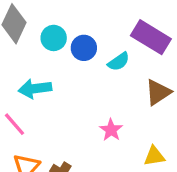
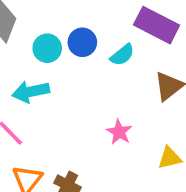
cyan circle: (54, 38) -> (47, 48), moved

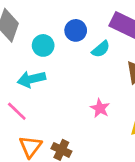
blue circle: (82, 42) -> (76, 30), moved

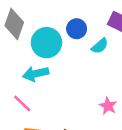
cyan circle: (43, 45) -> (46, 43), size x1.5
pink star: (100, 108) -> (108, 106), moved

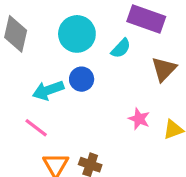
blue circle: (77, 29) -> (82, 79), moved
cyan circle: (46, 43) -> (77, 34), moved

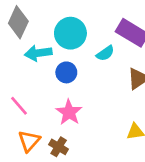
cyan arrow: (48, 90) -> (38, 53), moved
pink star: (139, 119) -> (69, 112), moved, size x1.4

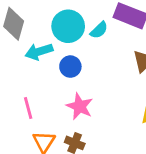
cyan semicircle: (105, 53) -> (99, 30), moved
pink line: (19, 106) -> (28, 108), turned 35

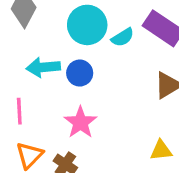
cyan arrow: (39, 52) -> (43, 67), moved

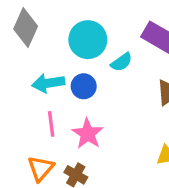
cyan semicircle: (123, 37) -> (122, 62), moved
pink line: (19, 111) -> (51, 124), moved

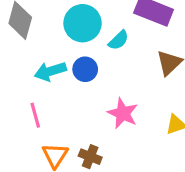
pink line: (51, 124) -> (35, 115), moved
pink star: (88, 134) -> (123, 113), moved

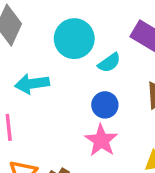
blue circle: (85, 69) -> (105, 105), moved

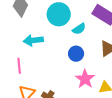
pink star: (101, 140) -> (85, 79), moved

